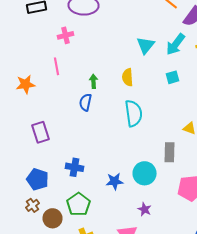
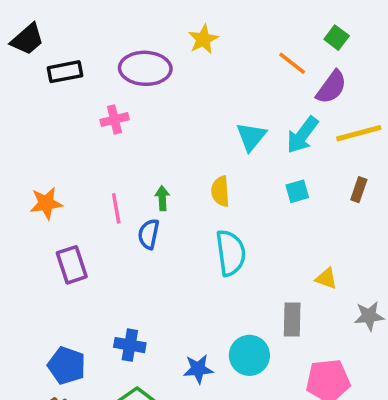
pink line: (56, 66) -> (116, 208), moved
purple rectangle: (40, 132) -> (72, 265), moved

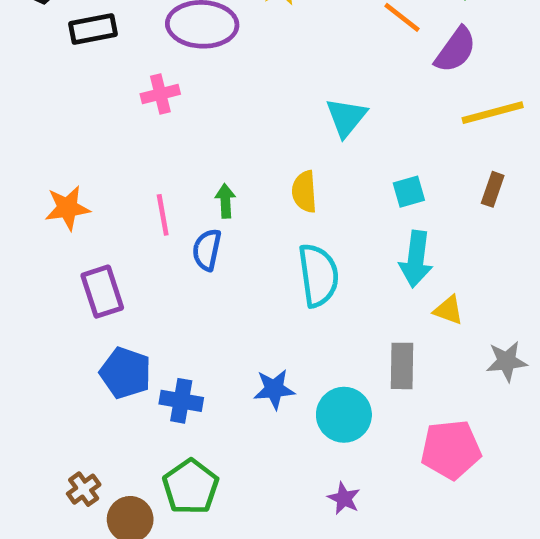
cyan arrow: (302, 135) -> (416, 259), moved, turned -30
blue pentagon: (67, 366) -> (125, 373), moved
blue star: (198, 369) -> (274, 389), moved

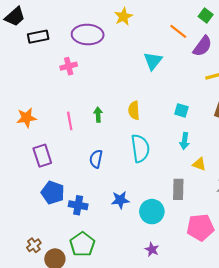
cyan triangle: (346, 117) -> (153, 61), moved
cyan square: (409, 192) -> (181, 110), turned 32
blue semicircle: (207, 250) -> (96, 159), moved
cyan arrow: (416, 259) -> (185, 141), size x0.7

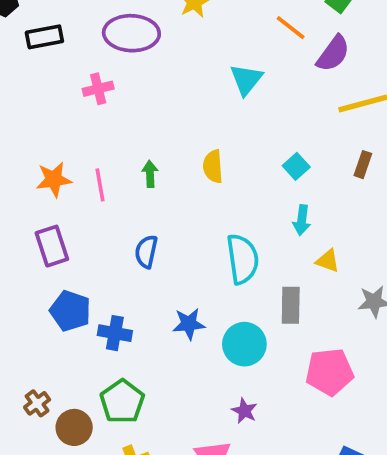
cyan square: (181, 110) -> (296, 166), turned 32
orange star: (26, 118) -> (54, 179), moved
cyan semicircle: (140, 148) -> (243, 259), moved

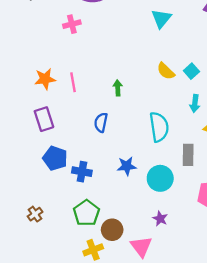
yellow semicircle: (213, 166) -> (166, 71), moved, turned -42
green arrow: (150, 174) -> (118, 88), moved
brown circle: (74, 427) -> (112, 230), moved

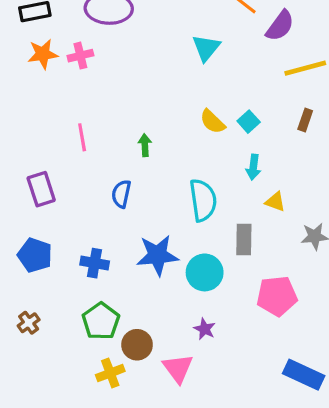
orange star: (45, 79) -> (43, 54), moved
blue pentagon: (55, 158) -> (35, 255), moved
blue star: (127, 166) -> (157, 255), size x1.5

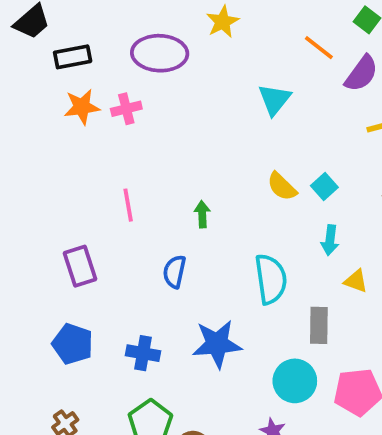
cyan circle: (205, 272) -> (295, 381), moved

